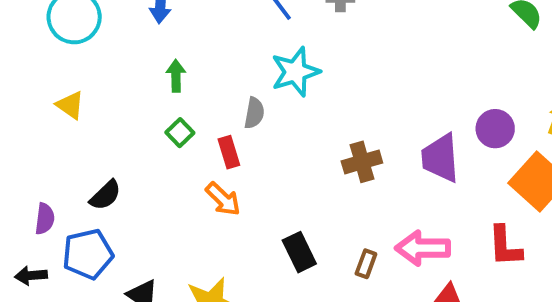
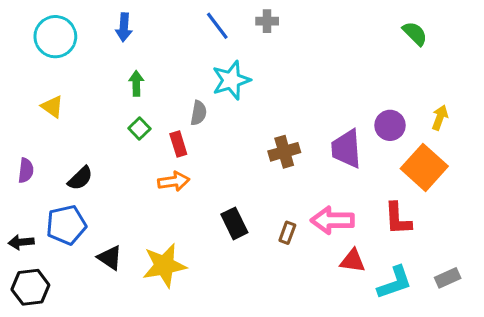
orange arrow: (223, 199) -> (174, 181), turned -52
purple semicircle: (45, 219) -> (26, 171), moved

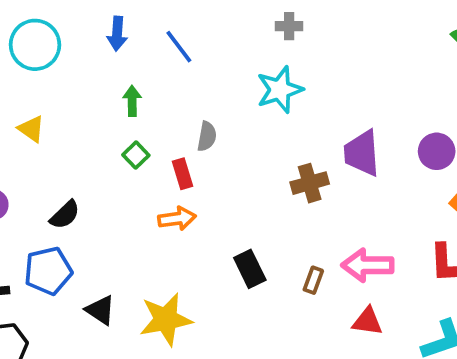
blue line: (217, 26) -> (179, 47), moved
cyan star: (231, 80) -> (280, 90), moved
purple trapezoid: (346, 149) -> (362, 153), moved
red triangle: (353, 261) -> (367, 321), moved

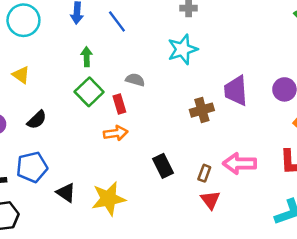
gray semicircle: (207, 136) -> (135, 80), turned -84
green square: (136, 155) -> (89, 92), size x1.6
black semicircle: (65, 215) -> (37, 120), moved
red triangle: (367, 321) -> (210, 200), moved, turned 45

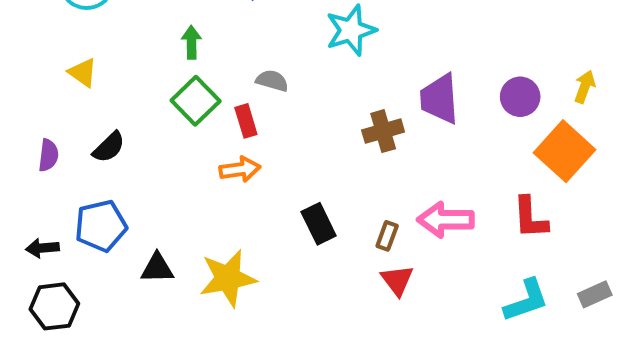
black triangle: (66, 193) -> (157, 268), turned -35

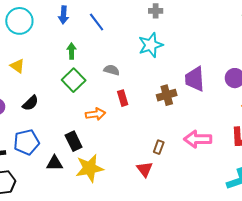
red rectangle: (246, 121) -> (123, 98), moved
black rectangle: (319, 224) -> (74, 141), moved
brown rectangle: (387, 236) -> (159, 147), moved
red triangle: (397, 280) -> (145, 169), moved

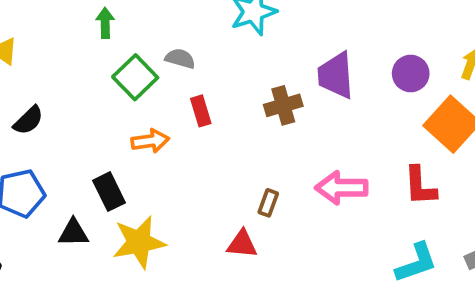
green square: (74, 80) -> (135, 77), moved
red triangle: (145, 169) -> (242, 244), turned -48

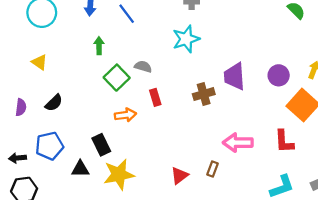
brown rectangle: (268, 203) -> (212, 169), moved
red triangle: (242, 244) -> (179, 176), turned -42

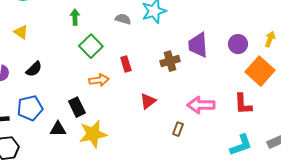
gray semicircle: (143, 67) -> (123, 19), moved
red triangle: (179, 176) -> (148, 101), moved

